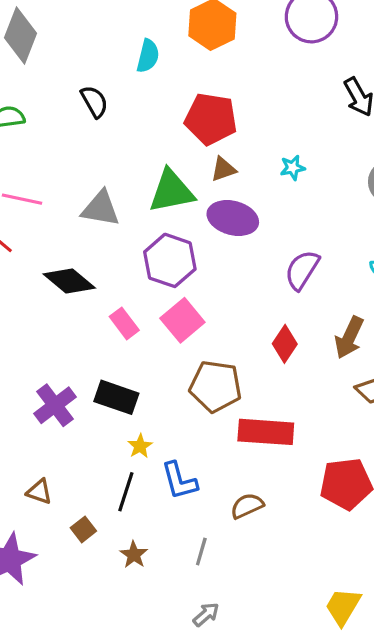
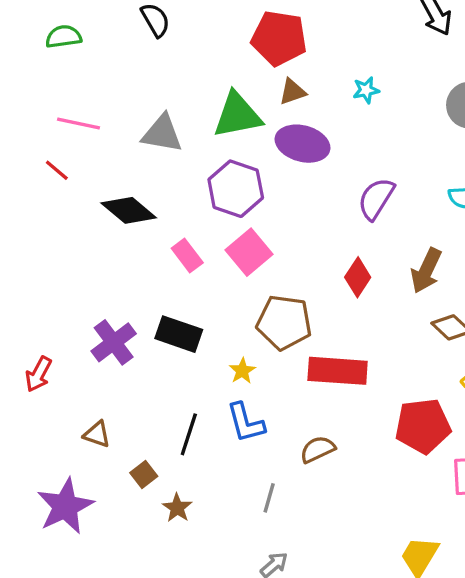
yellow star: (140, 446) -> (242, 371), moved
brown star: (134, 555) -> (177, 508), moved

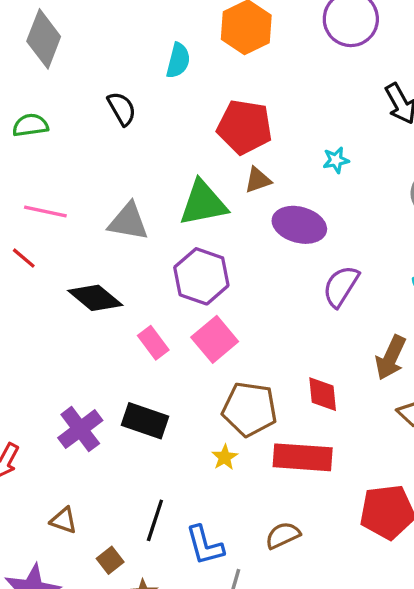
cyan star: (366, 90) -> (336, 160), moved
purple ellipse: (302, 144) -> (299, 225), moved
red diamond: (358, 277) -> (323, 394), moved, turned -39
yellow star: (242, 371) -> (225, 457), moved
blue L-shape: (246, 423) -> (205, 545), moved

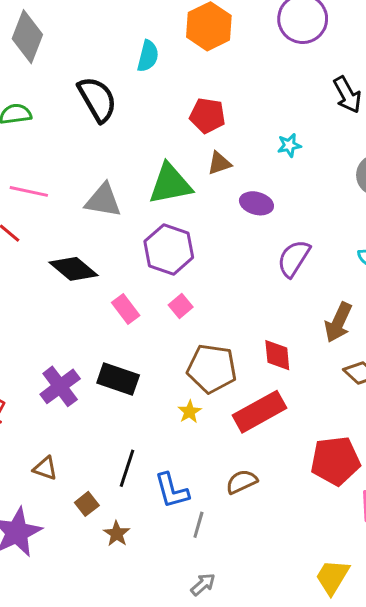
black semicircle: (122, 109) -> (97, 99), size x1.5
red pentagon: (245, 127) -> (207, 116), size x0.7
purple ellipse: (299, 225) -> (256, 203), size x0.7
pink square: (215, 339) -> (181, 306), size x0.6
red rectangle: (303, 457) -> (259, 412), turned -33

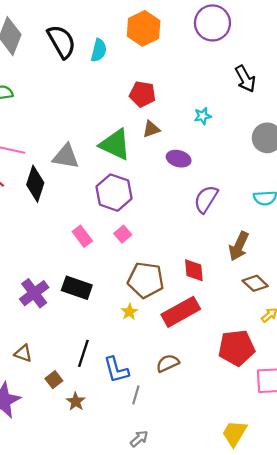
black semicircle: (97, 99) -> (62, 42), moved
green triangle: (170, 184) -> (115, 144), turned 36
black diamond: (73, 269) -> (35, 184), moved, turned 68

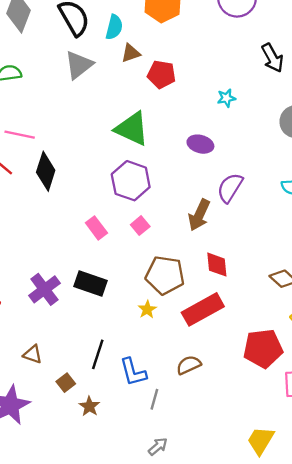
brown triangle: (151, 129) -> (131, 53), moved
gray triangle: (66, 156) -> (79, 65), moved, turned -48
brown arrow: (239, 246) -> (199, 215), moved

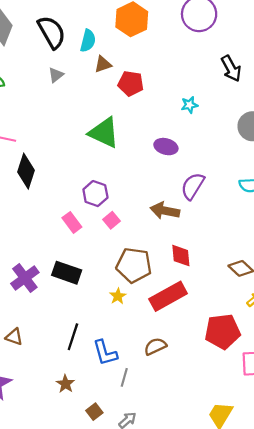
gray triangle: (79, 65) -> (56, 75), size x0.6
purple hexagon: (131, 181) -> (95, 194), moved, size x0.7
brown arrow: (199, 215) -> (165, 211), turned 76
brown square: (66, 383) -> (94, 412), moved

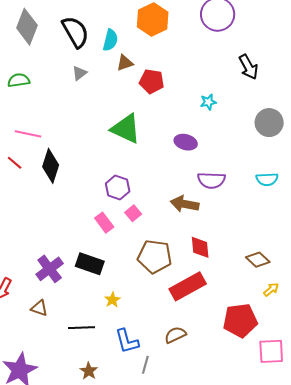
purple semicircle: (193, 186) -> (211, 180), turned -120
pink rectangle: (72, 222) -> (104, 223), moved
yellow star: (118, 296) -> (112, 300), moved
brown triangle: (14, 337) -> (39, 308), moved
black line: (73, 337) -> (82, 328), moved, turned 70

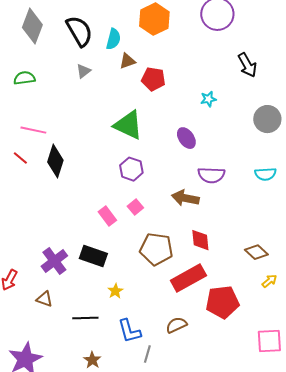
purple ellipse: (186, 142) -> (186, 138), turned 40
purple hexagon: (118, 187) -> (131, 169), moved
red pentagon: (240, 320) -> (222, 302), moved

